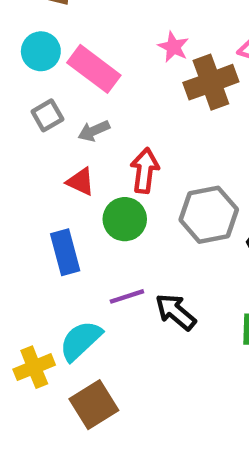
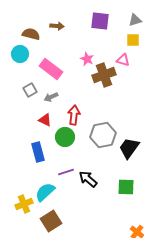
cyan circle: (41, 51) -> (20, 54), moved

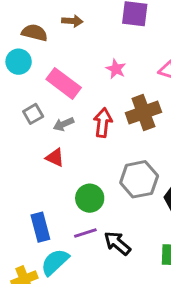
brown cross: (104, 75) -> (143, 112), moved
red arrow: (74, 115) -> (103, 123), moved
green circle: (65, 137) -> (90, 198), moved
blue rectangle: (38, 152) -> (40, 227), moved

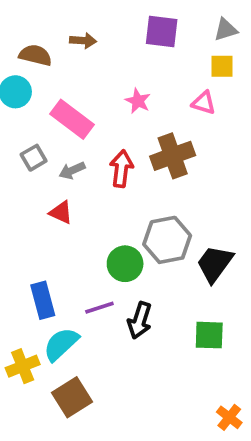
green circle: (90, 198) -> (125, 264), moved
black arrow: (117, 243) -> (140, 320), turned -112

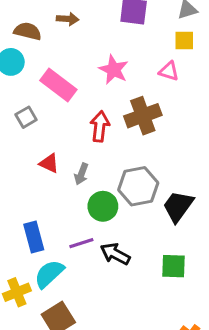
pink star: (138, 101) -> (114, 70), size x1.4
gray arrow: (72, 170) -> (81, 174), moved, turned -45
black arrow: (140, 320) -> (115, 254), turned 100

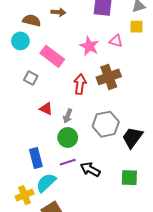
pink triangle: (169, 71) -> (116, 41), moved
gray square: (26, 117) -> (31, 78), turned -32
green circle: (103, 206) -> (68, 138), moved

